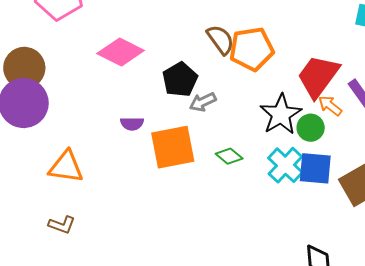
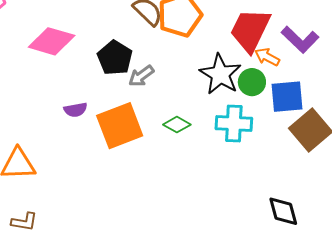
cyan cross: (285, 165) -> (234, 123), turned -30
blue square: (315, 168) -> (287, 97), moved

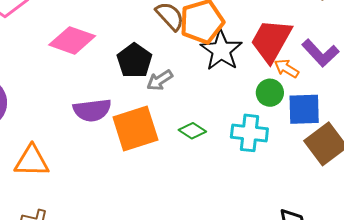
black star: (220, 74) -> (221, 50), moved
purple semicircle: (75, 110) -> (92, 110), size x1.6

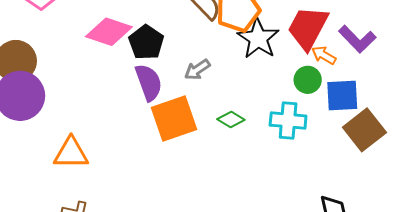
black pentagon: (134, 61) -> (146, 42), moved
purple semicircle: (92, 110) -> (149, 82), moved, turned -102

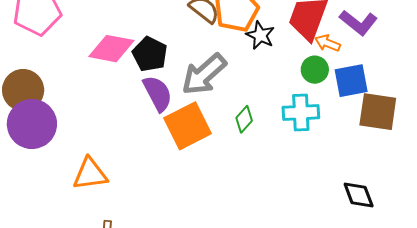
black star: (258, 39) -> (260, 35), size x0.7
gray arrow: (197, 70) -> (204, 74), size x1.8
green diamond: (231, 120) -> (244, 119), turned -72
brown square: (364, 130) -> (378, 112), turned -36

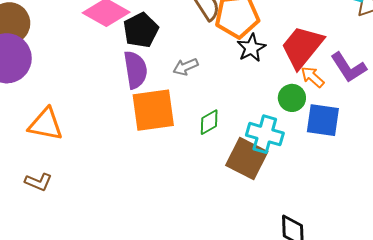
gray arrow: (204, 74) -> (186, 67), size x0.5
brown square: (378, 112) -> (247, 159), moved

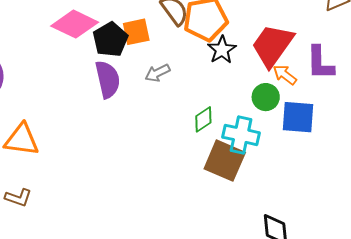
purple L-shape: (348, 67) -> (320, 63), turned 36
orange square: (153, 110) -> (136, 32), moved, size x0.6
green diamond: (209, 122) -> (203, 119), moved

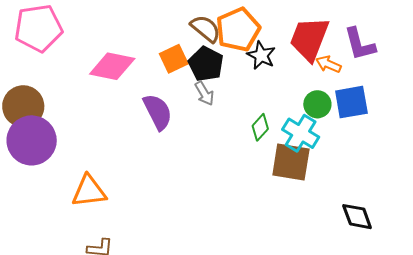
black pentagon: (110, 39) -> (206, 64), moved
gray arrow: (157, 73) -> (204, 93), turned -80
green circle: (266, 97) -> (317, 104), moved
cyan cross: (241, 135) -> (301, 133), turned 33

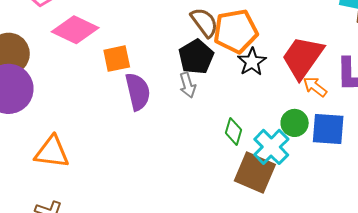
orange square: (174, 59) -> (117, 59), moved
pink diamond: (112, 66) -> (75, 30), moved
green diamond: (260, 127) -> (234, 131), turned -40

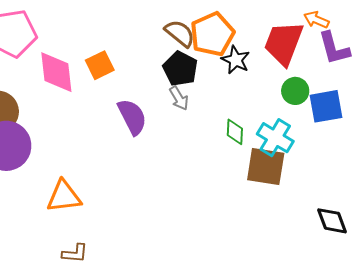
pink diamond: (75, 30) -> (56, 72), turned 72
orange square: (117, 59) -> (100, 65), moved
orange arrow: (315, 87) -> (316, 20), moved
green circle: (295, 123) -> (295, 91), moved

